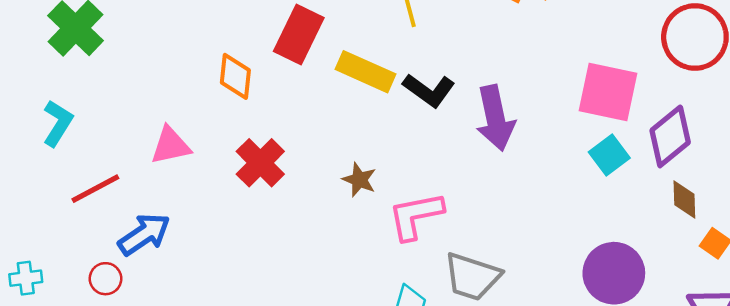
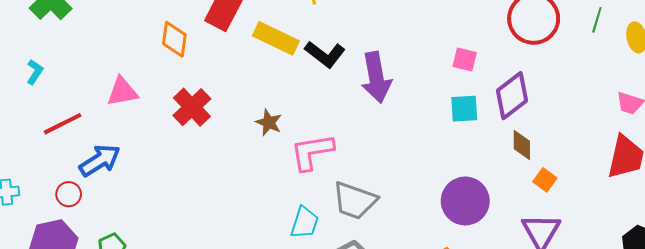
pink square: (608, 92) -> (465, 60), size x0.5
cyan L-shape: (58, 123) -> (35, 72), size x0.7
cyan square: (609, 155) -> (464, 109), turned 32

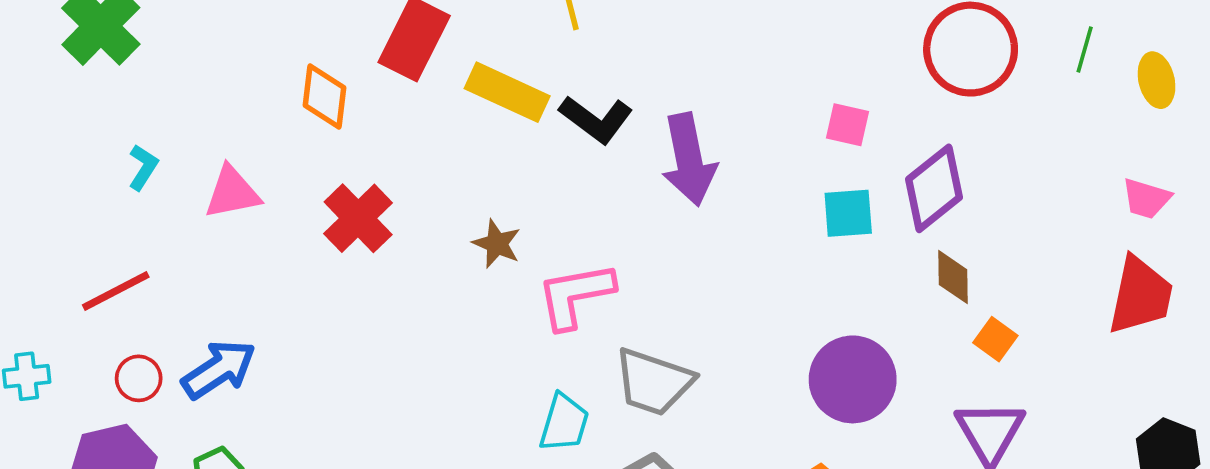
cyan L-shape: (35, 72) -> (143, 167), moved
red line: (63, 124) -> (116, 291), moved
blue arrow: (100, 160) -> (219, 369), moved

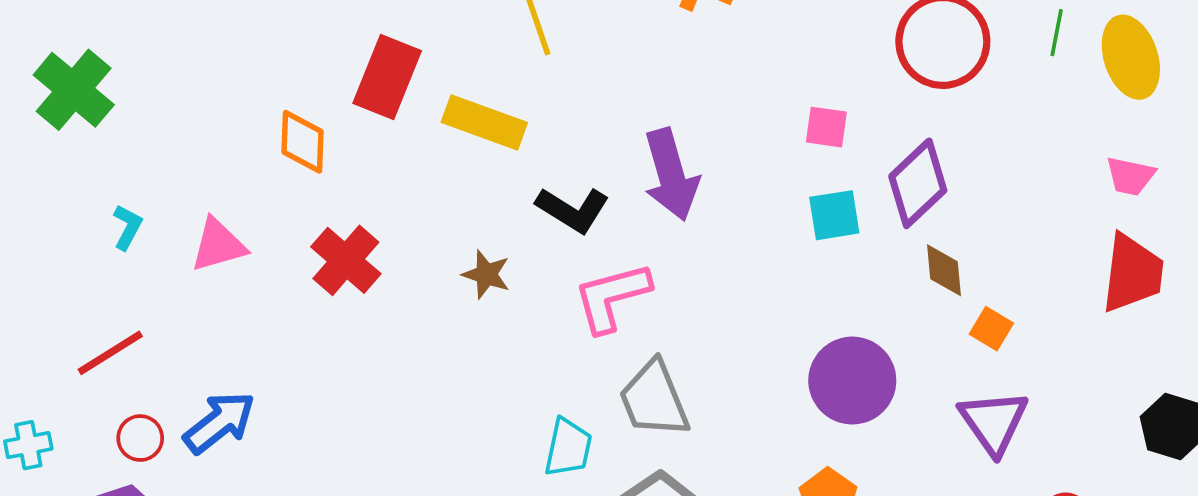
yellow ellipse: (1157, 80) -> (1131, 57), size x1.5
black L-shape: (596, 119) -> (573, 210), moved
pink L-shape: (575, 295) -> (612, 297), moved
gray trapezoid: (654, 382) -> (654, 399), turned 54

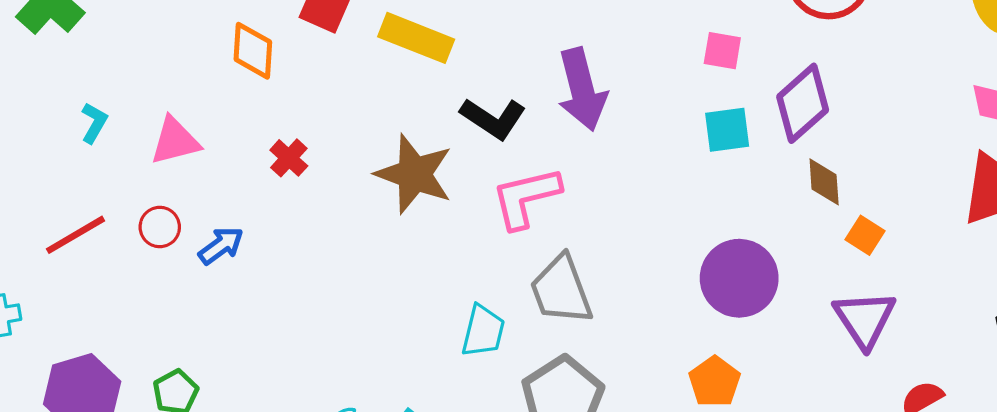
red cross: (346, 260) -> (289, 158), size x0.6
brown star: (486, 274) -> (414, 174), size x1.8
blue arrow: (219, 423) -> (221, 246), moved, size x0.7
red circle: (140, 438) -> (160, 227), moved

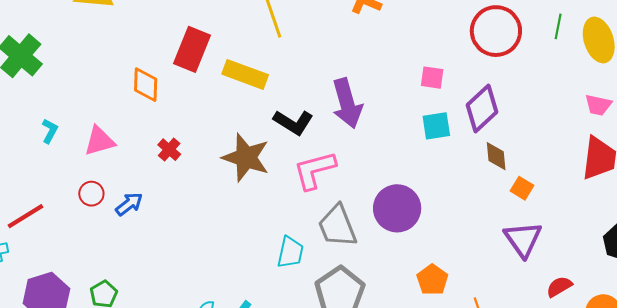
red line: (76, 235) -> (26, 216), moved
purple circle: (739, 278) -> (397, 208), moved

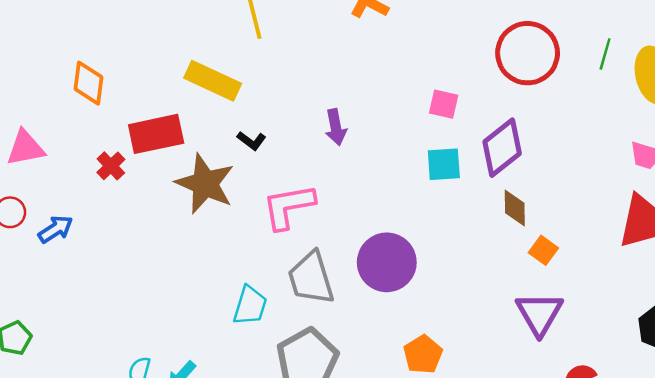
red rectangle: (192, 49) -> (156, 134), moved, turned 51
purple arrow: (347, 103) -> (336, 127), size x0.6
black L-shape: (293, 122) -> (252, 141), moved, size x0.6

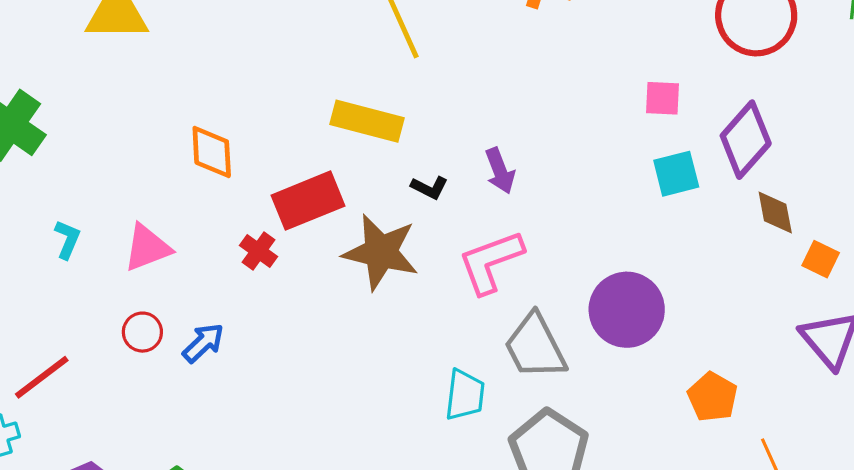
purple arrow: (336, 127) -> (500, 171), moved
orange pentagon: (423, 354) -> (712, 397), moved

